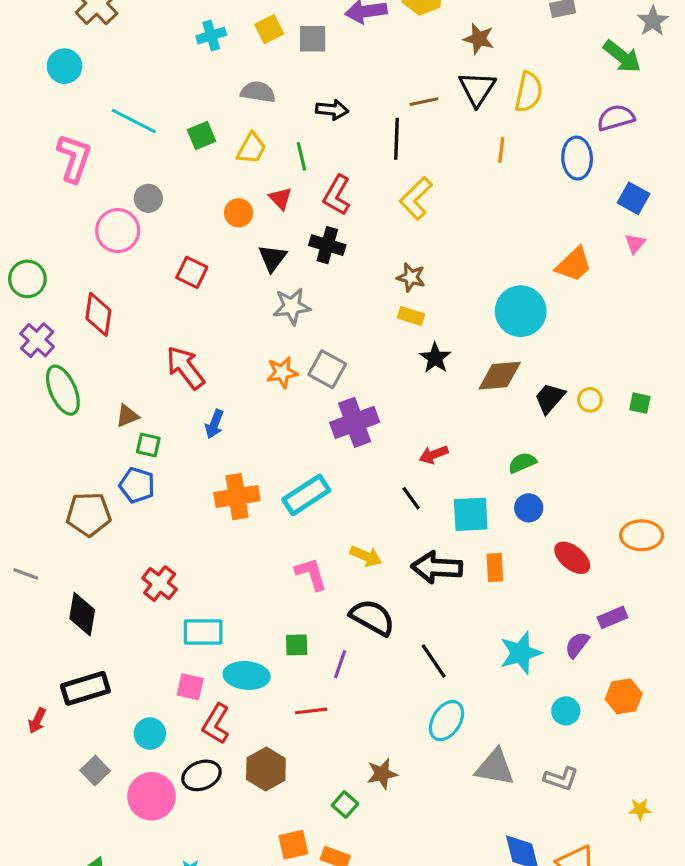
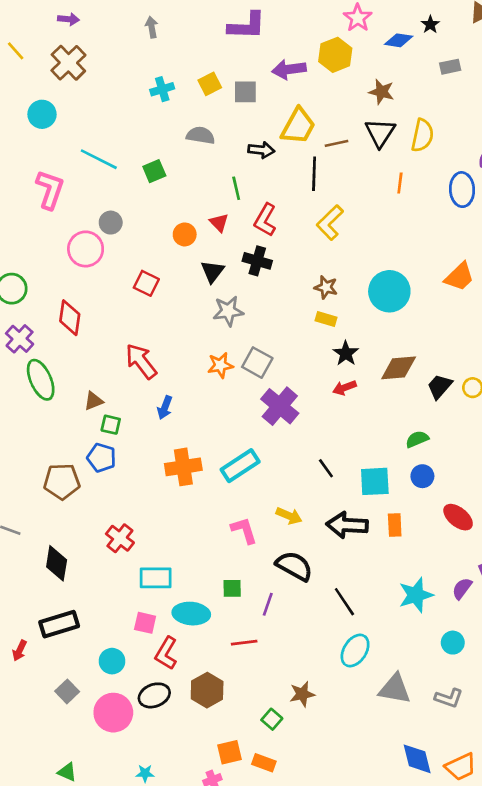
yellow trapezoid: (251, 148) -> (298, 126), moved, size x1.4
cyan circle: (521, 311) -> (389, 291), moved
purple cross: (355, 422) -> (280, 406), turned -30
red arrow: (434, 455) -> (344, 388), moved

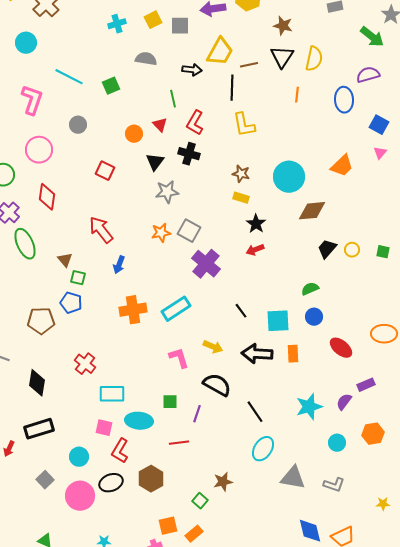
yellow L-shape: (330, 223) -> (244, 125), turned -56
pink circle: (86, 249) -> (39, 150), moved
brown diamond: (399, 368) -> (312, 211), moved
brown triangle: (94, 401) -> (65, 260), turned -49
orange rectangle: (264, 763) -> (194, 534), turned -60

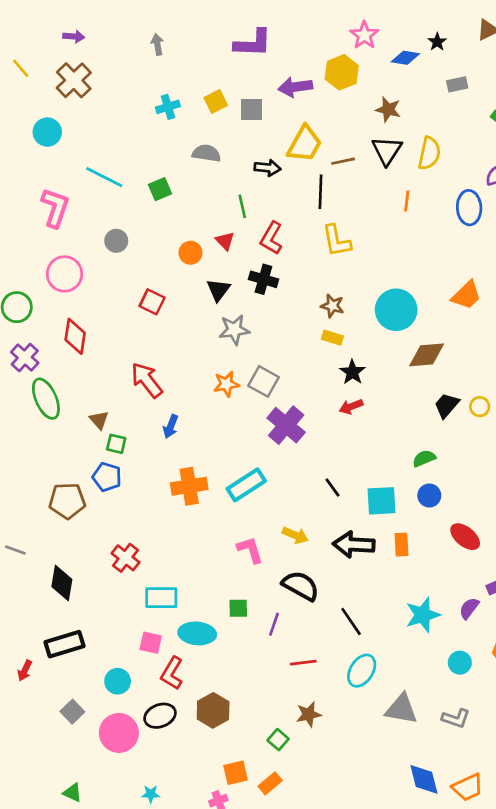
red line: (179, 443) -> (303, 663), moved

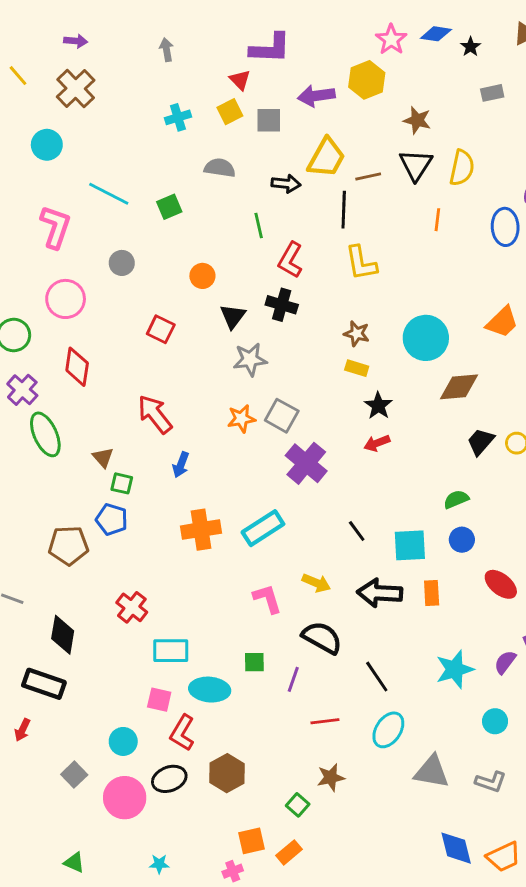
blue diamond: (405, 58) -> (436, 34), moved
red triangle: (225, 241) -> (240, 80), moved
black rectangle: (65, 644) -> (44, 684), moved, turned 36

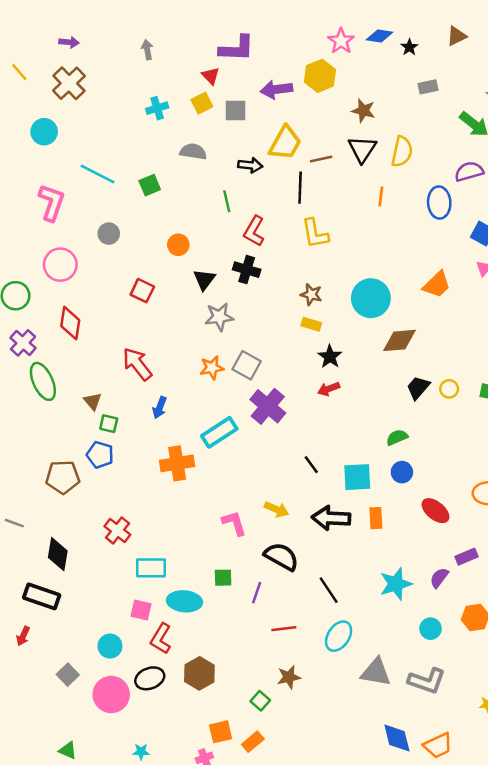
cyan rectangle: (263, 528) -> (219, 432), moved
gray L-shape: (491, 782) -> (427, 681), size x1.4

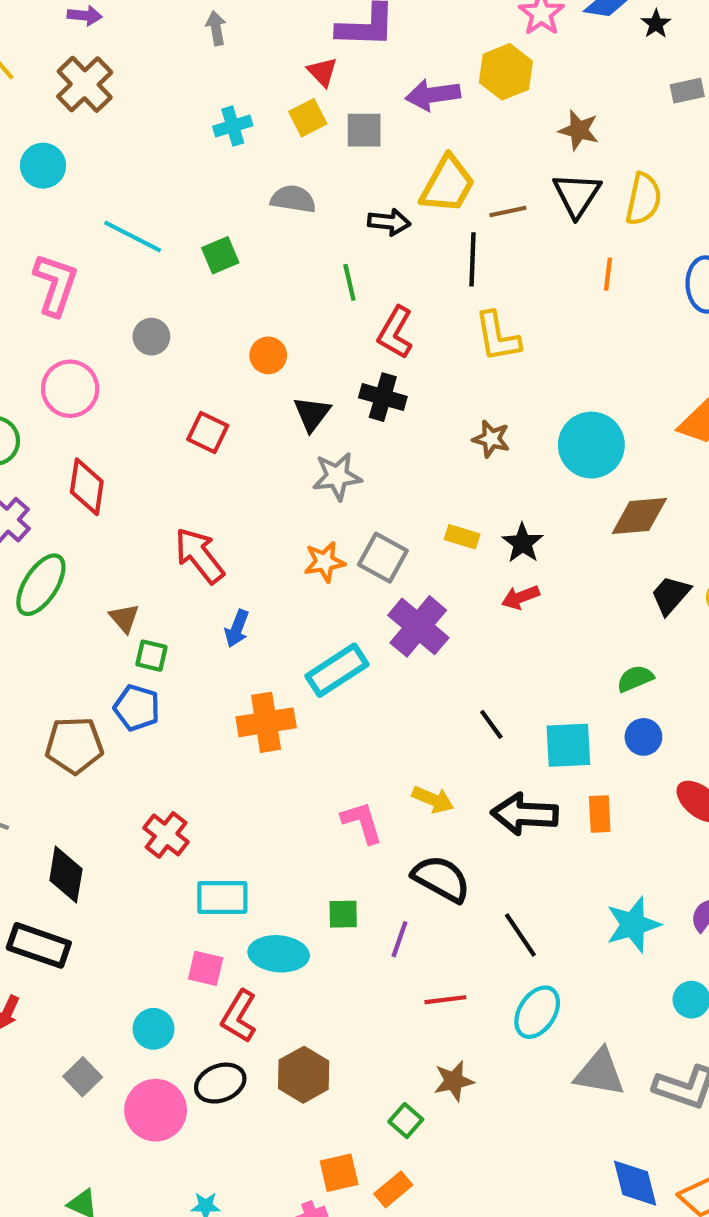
yellow rectangle: (311, 324) -> (462, 537), moved
green ellipse: (43, 381) -> (41, 585), turned 57

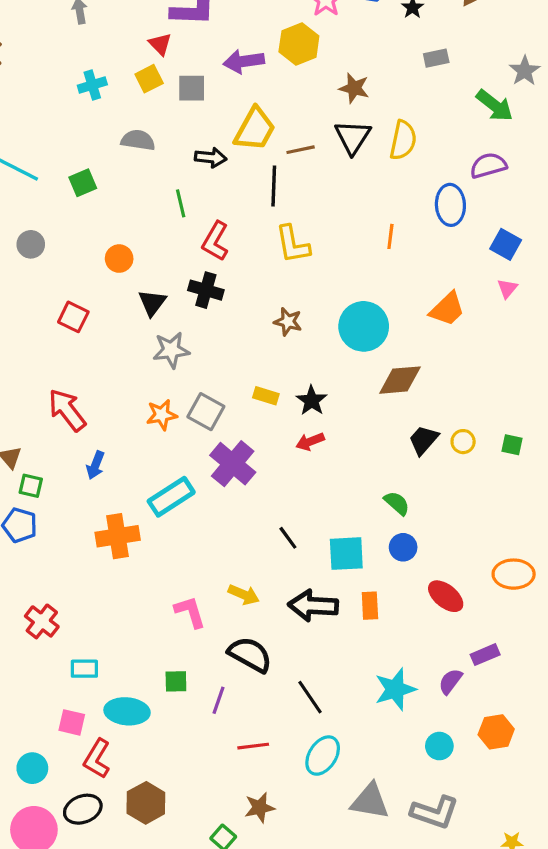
orange line: (608, 274) -> (390, 236), moved
green semicircle: (635, 679) -> (397, 503), turned 64
cyan rectangle: (222, 897) -> (84, 669), size x0.7

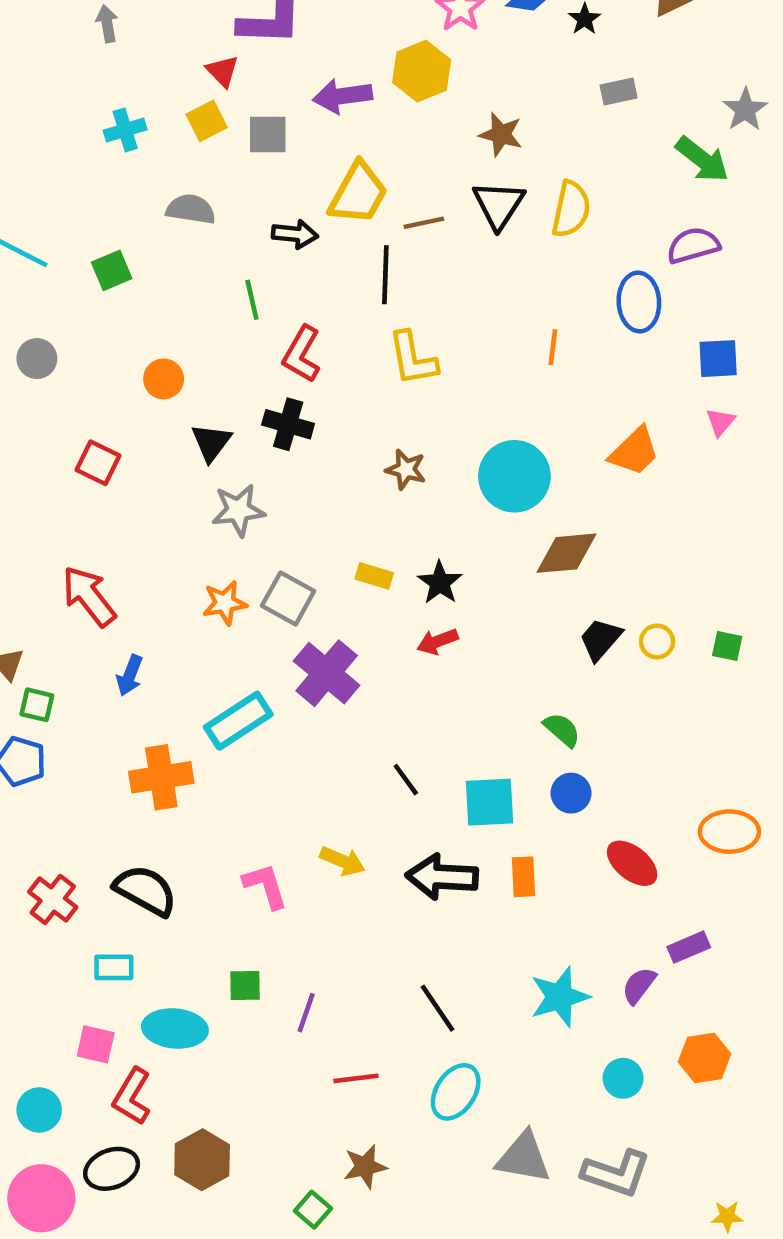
blue square: (506, 244) -> (718, 359), turned -32
black semicircle: (250, 655) -> (146, 890), moved

